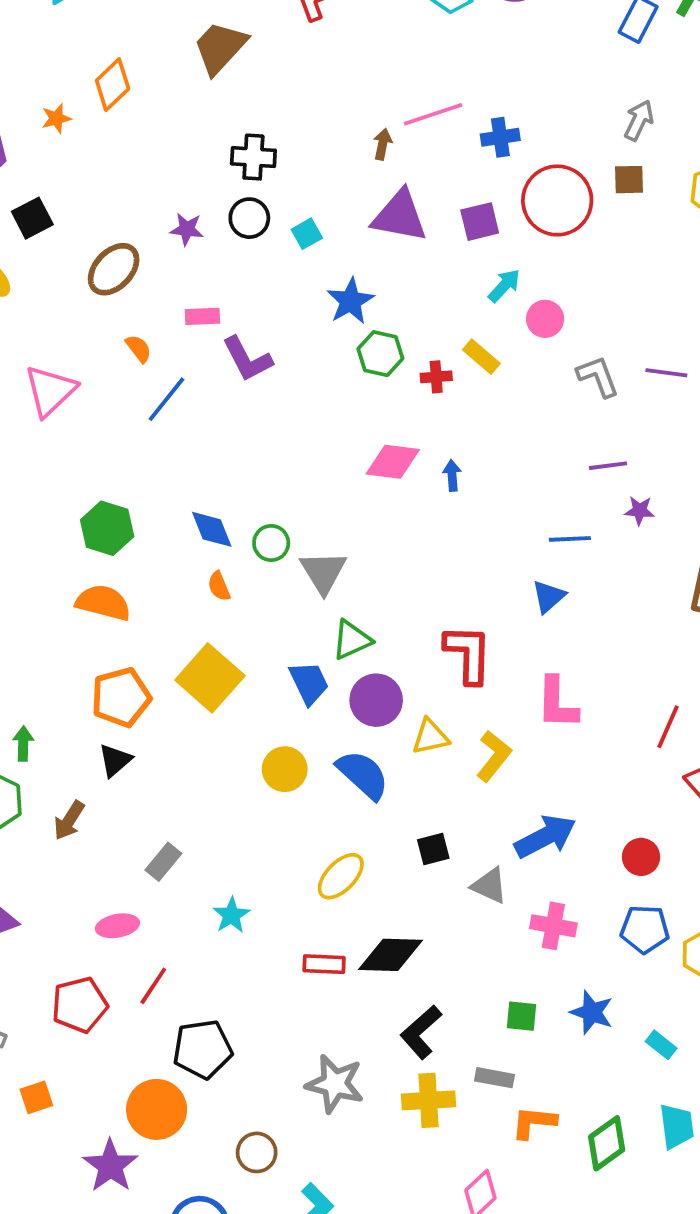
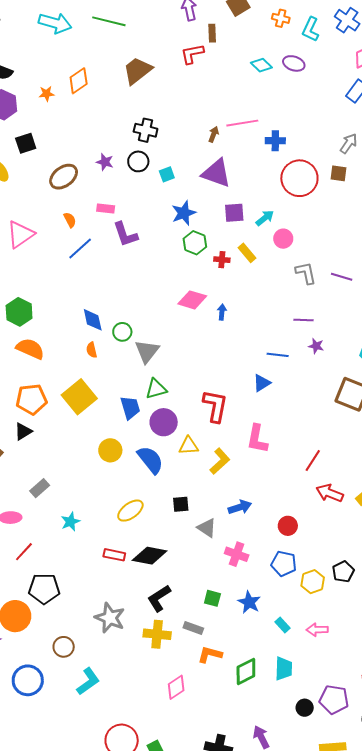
purple square: (480, 222) -> (234, 213), moved
green hexagon: (107, 528) -> (19, 312), moved
blue arrow: (545, 837) -> (240, 507), size x0.7

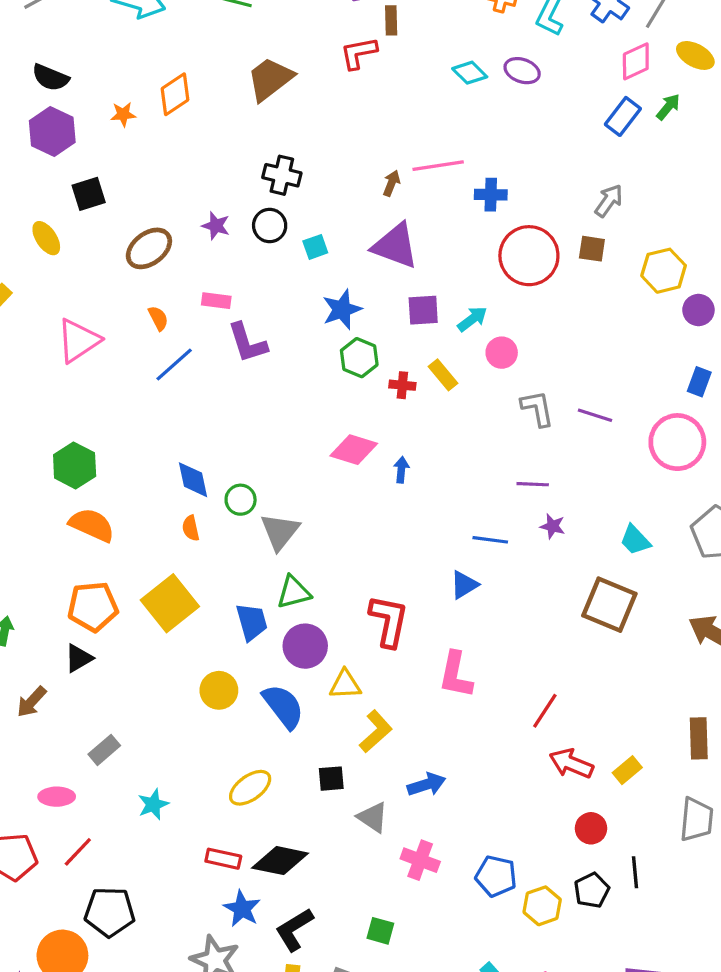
yellow L-shape: (220, 461) -> (376, 731), moved
red circle: (288, 526) -> (591, 828), moved
blue star: (249, 602) -> (242, 909), moved

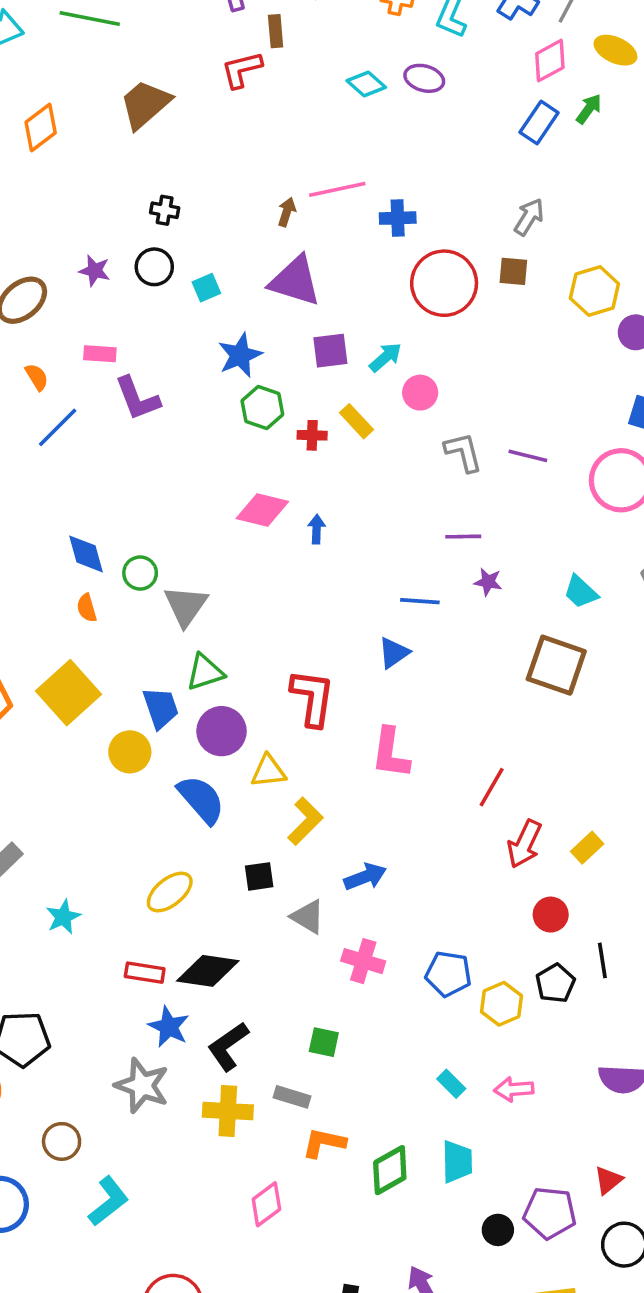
black cross: (282, 175) -> (165, 210), size x0.7
yellow circle: (219, 690) -> (130, 752), moved
red arrow: (571, 764) -> (524, 844), turned -84

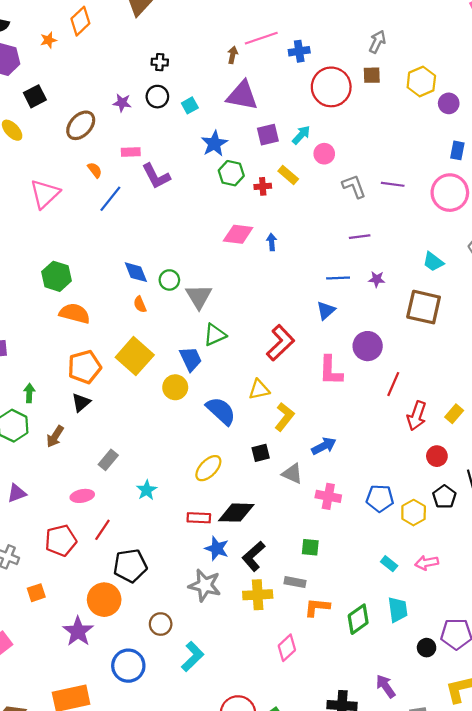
purple star: (488, 582) -> (377, 279), moved
red L-shape: (313, 698) -> (281, 343), turned 45
purple circle: (222, 731) -> (368, 346), moved

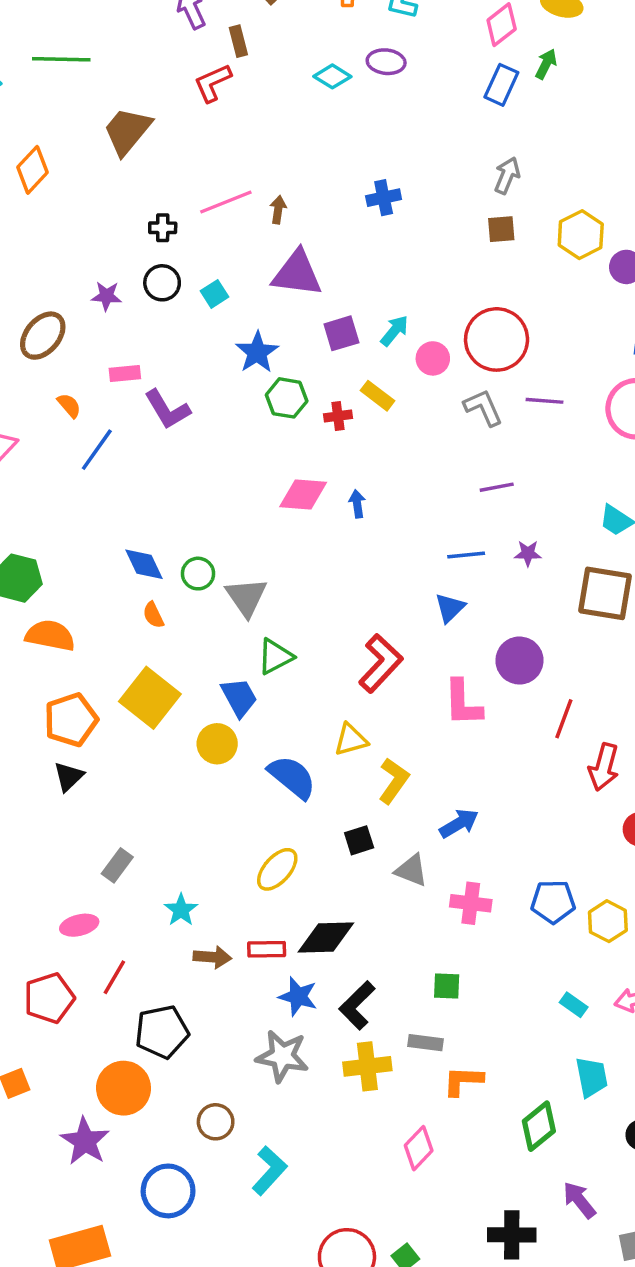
pink line: (261, 38) -> (226, 202), moved
red circle: (331, 87) -> (497, 339), moved
brown arrow: (55, 436) -> (212, 957), moved, turned -115
green diamond: (358, 619) -> (539, 1126), moved

